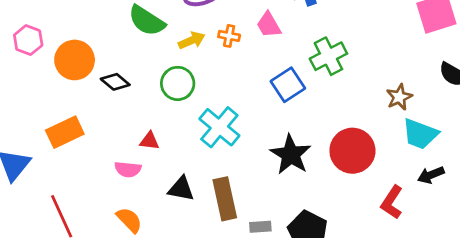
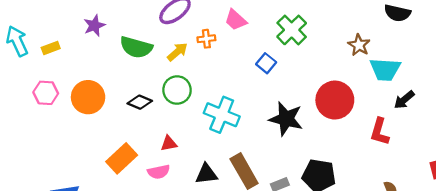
black diamond: (115, 82) -> (140, 102), moved
blue square: (288, 85) -> (266, 63), size x0.7
orange rectangle: (65, 132) -> (122, 158), moved

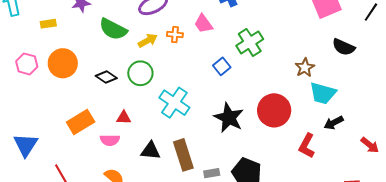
yellow rectangle: (51, 48) -> (48, 24), moved
pink hexagon: (46, 93) -> (27, 64), moved

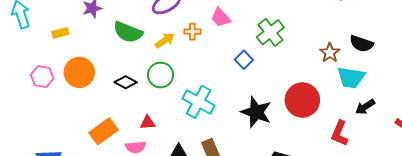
black semicircle: (344, 47) -> (361, 44), moved

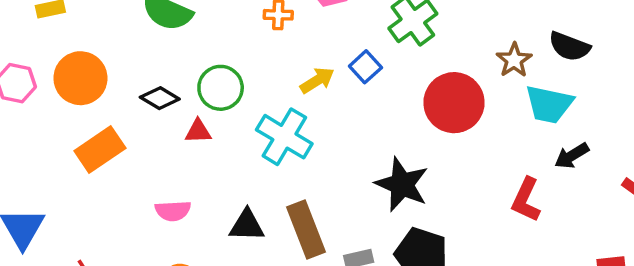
yellow arrow: (165, 40) -> (317, 80), moved
red circle: (302, 100) -> (454, 103), moved
black star: (256, 112) -> (402, 184), moved
red triangle: (148, 123) -> (198, 131), moved
orange rectangle: (103, 131) -> (100, 150), moved

